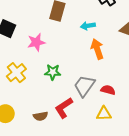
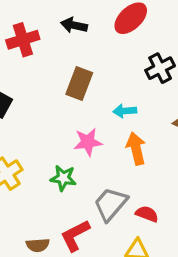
pink star: (36, 42) -> (88, 142), moved

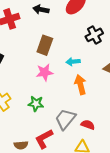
pink star: (88, 142) -> (45, 72), moved

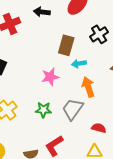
brown rectangle: (45, 45) -> (66, 45), moved
gray trapezoid: (65, 119) -> (73, 109), moved

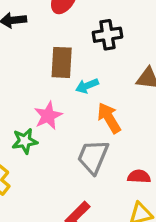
black cross: (99, 34) -> (107, 35), turned 36
green star: (43, 110) -> (25, 141), moved

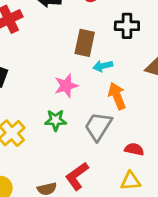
green star: (25, 141) -> (56, 120), moved

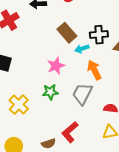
black cross: (127, 26) -> (99, 35), moved
brown rectangle: (85, 43) -> (67, 33), turned -48

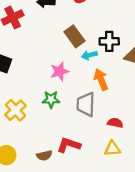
gray trapezoid: (82, 94) -> (86, 104), turned -30
red L-shape: (70, 132) -> (69, 145), turned 55

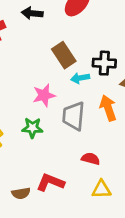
orange arrow: (101, 80) -> (108, 108), moved
gray trapezoid: (86, 104) -> (74, 116), moved
red semicircle: (115, 123) -> (91, 159), moved

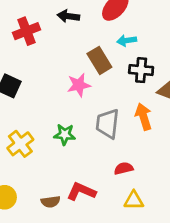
cyan arrow: (80, 78) -> (127, 40), moved
pink star: (44, 95) -> (79, 85), moved
red semicircle: (91, 159) -> (124, 168), turned -30

